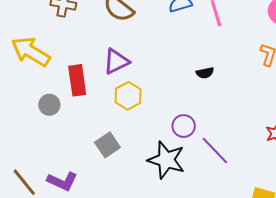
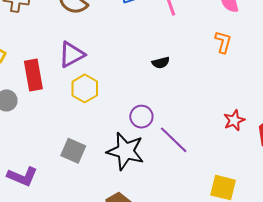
gray square: (107, 145) -> (73, 151), moved, turned -30

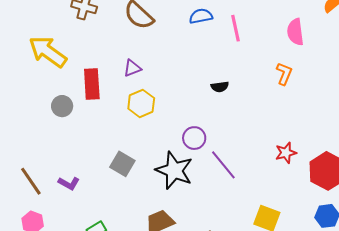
purple triangle: (72, 55) -> (132, 68), size x0.7
purple L-shape: (22, 176) -> (69, 183), size x0.7

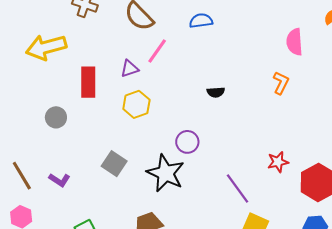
pink line: (235, 28) -> (157, 51), moved, turned 44
yellow arrow: (48, 52) -> (46, 47), turned -54
gray circle: (62, 106) -> (56, 117), moved
purple line: (223, 165) -> (237, 188), moved

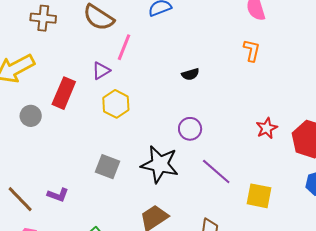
red rectangle: (88, 82) -> (64, 93), turned 36
gray circle: (56, 117) -> (31, 116), moved
purple circle: (187, 142) -> (190, 129), moved
purple line: (237, 188) -> (216, 172), moved

